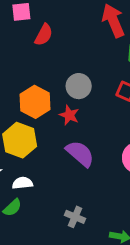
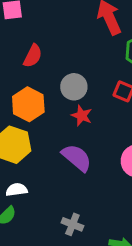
red semicircle: (44, 35) -> (33, 56), moved
red star: (69, 115) -> (82, 116), moved

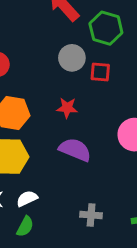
gray circle: (74, 87) -> (72, 58), moved

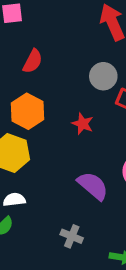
purple semicircle: (75, 150) -> (93, 186), moved

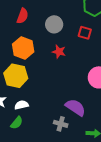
gray circle: (103, 76) -> (54, 24), moved
purple semicircle: (93, 186) -> (75, 107), moved

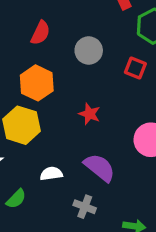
red star: (59, 52) -> (89, 114), moved
white semicircle: (21, 105) -> (51, 174), moved
purple semicircle: (75, 107) -> (100, 168), moved

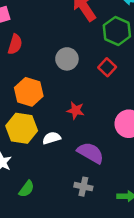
red semicircle: (40, 33) -> (15, 44), moved
red square: (135, 68) -> (107, 67), turned 30
white semicircle: (51, 174) -> (52, 138), moved

